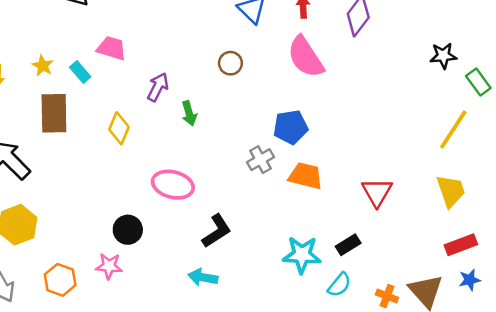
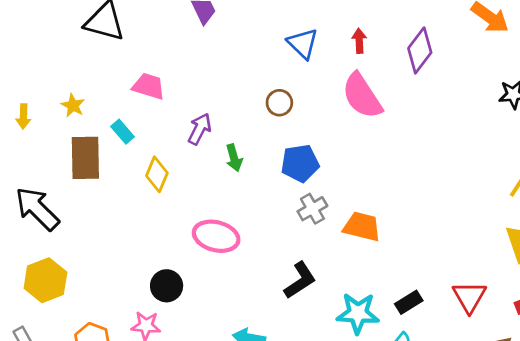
cyan rectangle: (80, 72) -> (122, 132), moved
blue pentagon: (291, 127) -> (300, 163), moved
red triangle: (377, 192) -> (469, 297), moved
black L-shape: (217, 231) -> (300, 280), moved

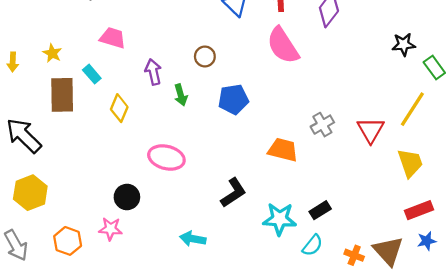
brown circle: (279, 103) -> (205, 56), moved
purple arrow: (200, 129) -> (153, 72), turned -40
gray cross: (312, 209) -> (322, 125), moved
red triangle: (469, 297) -> (371, 130), moved

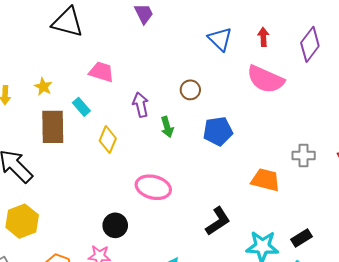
pink semicircle: (283, 46) -> (265, 79), turned -33
gray cross: (322, 125) -> (304, 155), turned 30

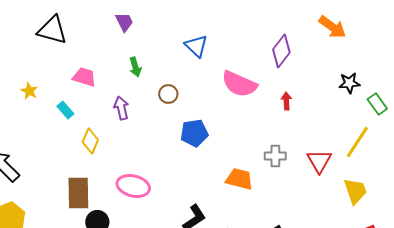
red arrow: (263, 37) -> (286, 101), moved
brown rectangle: (53, 127) -> (78, 193), moved
green arrow: (167, 127) -> (135, 67), moved

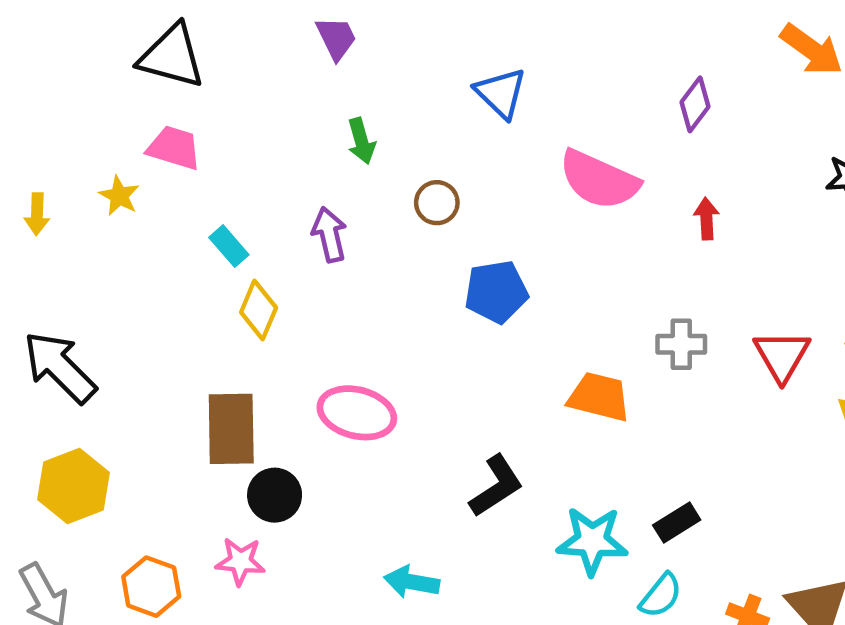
purple diamond: (281, 51) -> (695, 104), size x0.7
pink trapezoid: (84, 77) -> (174, 148), moved
cyan rectangle: (65, 110) -> (229, 246), moved

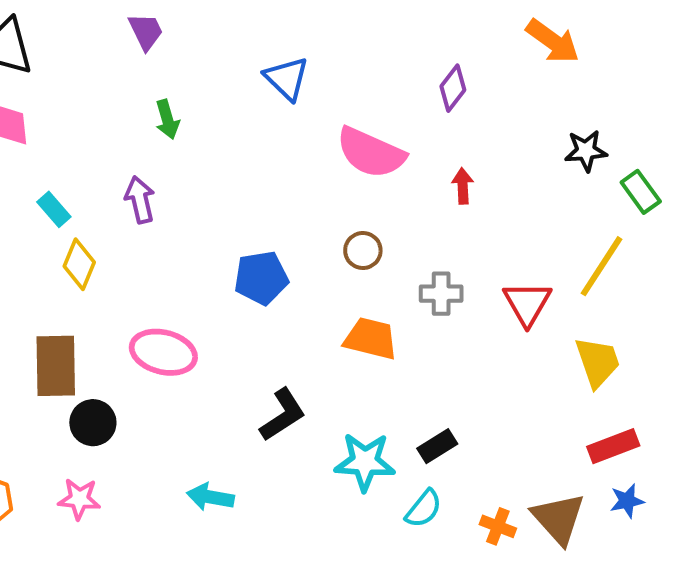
brown circle: (437, 203) -> (363, 251), moved
blue pentagon: (496, 292) -> (261, 278), moved
pink star: (240, 561) -> (79, 499), moved

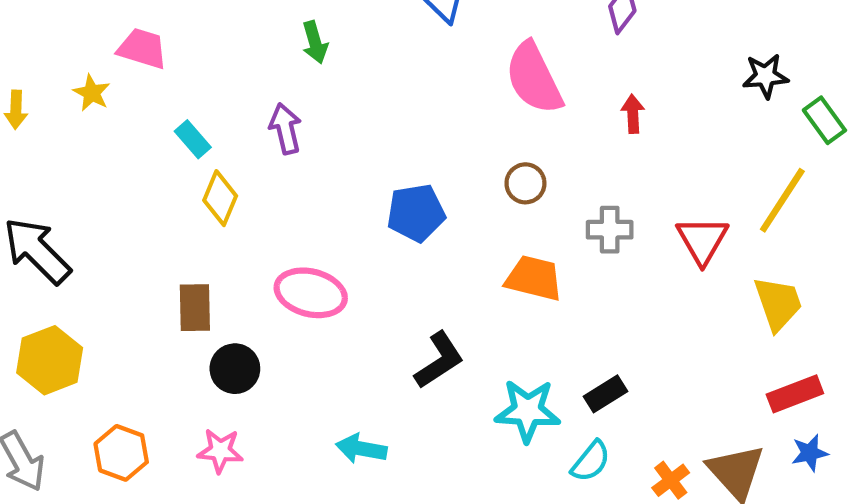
pink semicircle: (371, 153) -> (534, 78), turned 40
brown rectangle: (56, 366) -> (195, 308), size x0.7
orange cross: (498, 526) -> (671, 480), turned 32

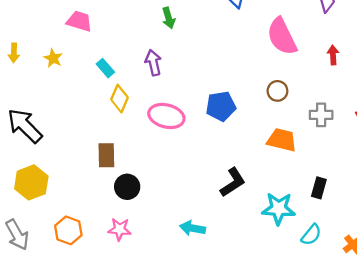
yellow star: (92, 93) -> (53, 58), moved
pink ellipse: (311, 293) -> (166, 116), moved
black rectangle: (605, 394) -> (319, 188), moved, turned -42

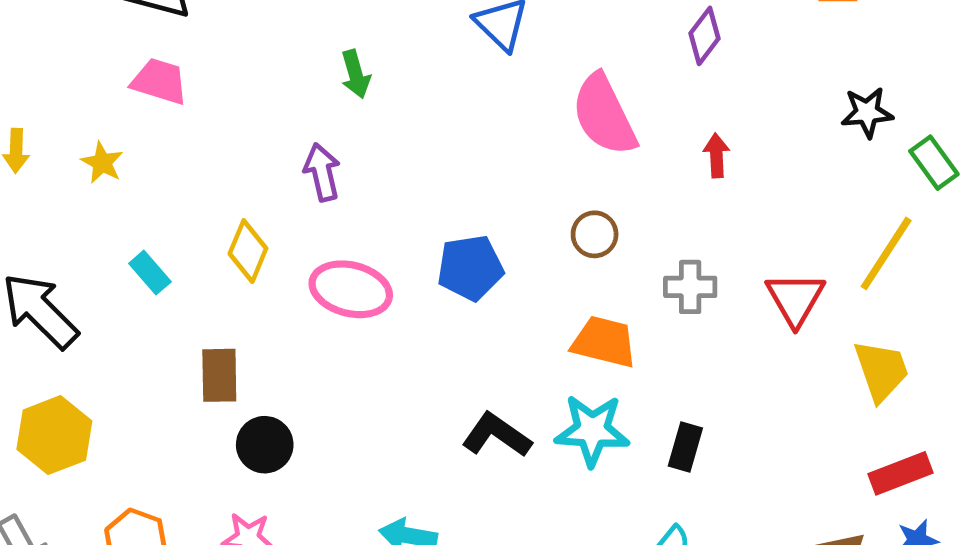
cyan rectangle: (105, 68) -> (150, 273), moved
black L-shape: (233, 182) -> (497, 435), turned -112
cyan star: (279, 209) -> (592, 430), moved

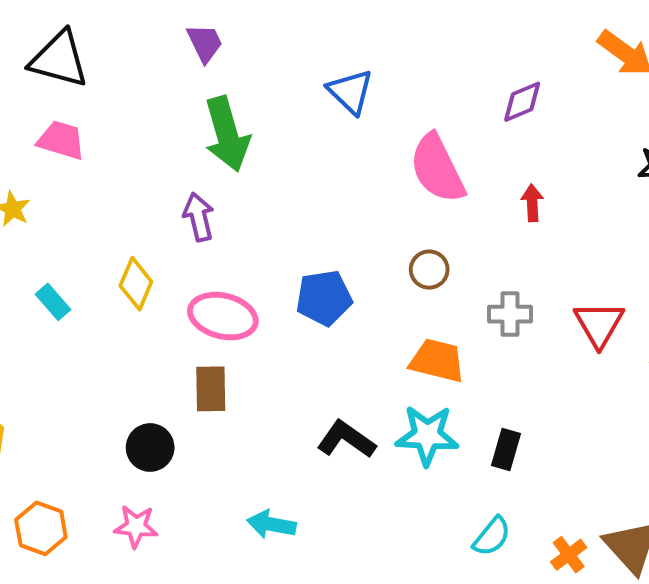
purple diamond: (704, 36) -> (522, 102), turned 30
green arrow: (356, 74) -> (227, 134), size x1.8
brown rectangle: (219, 375) -> (211, 389), moved

